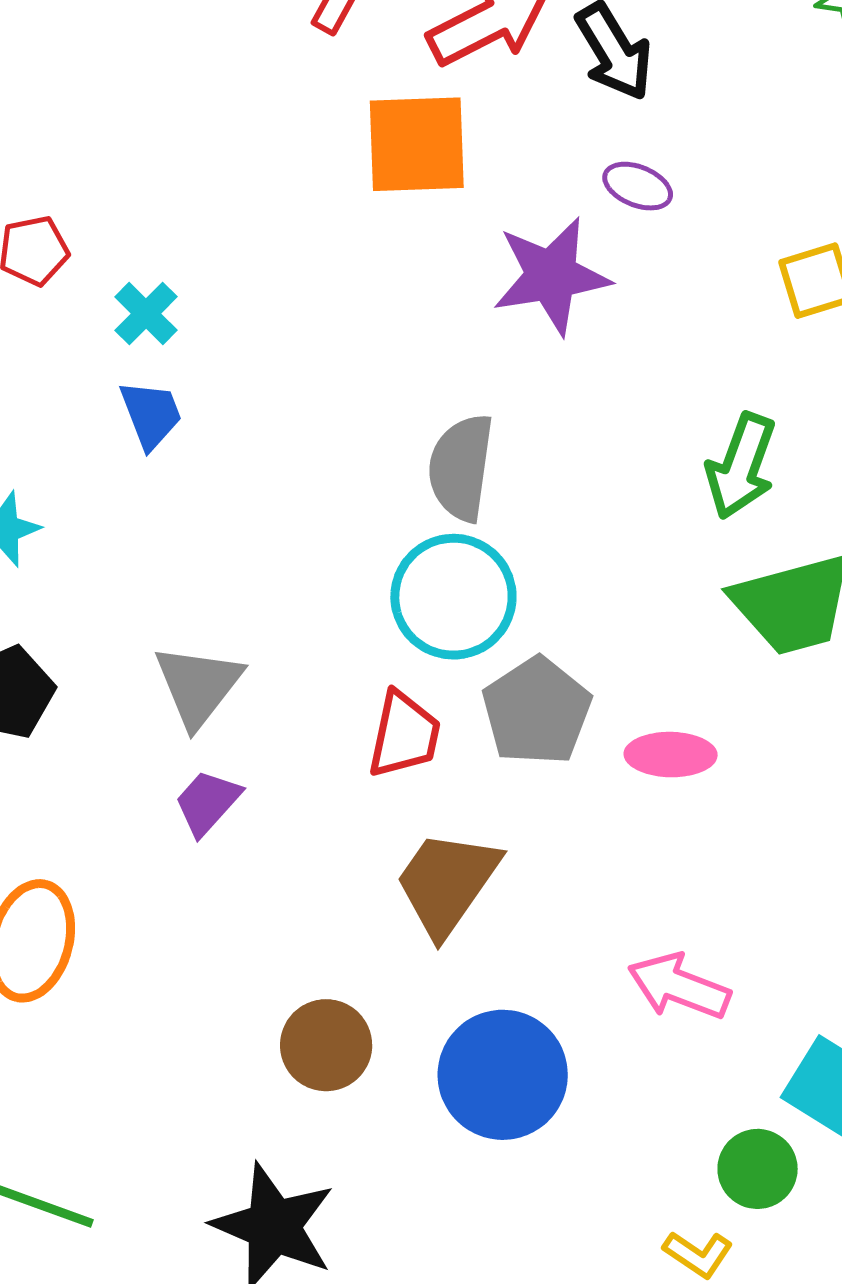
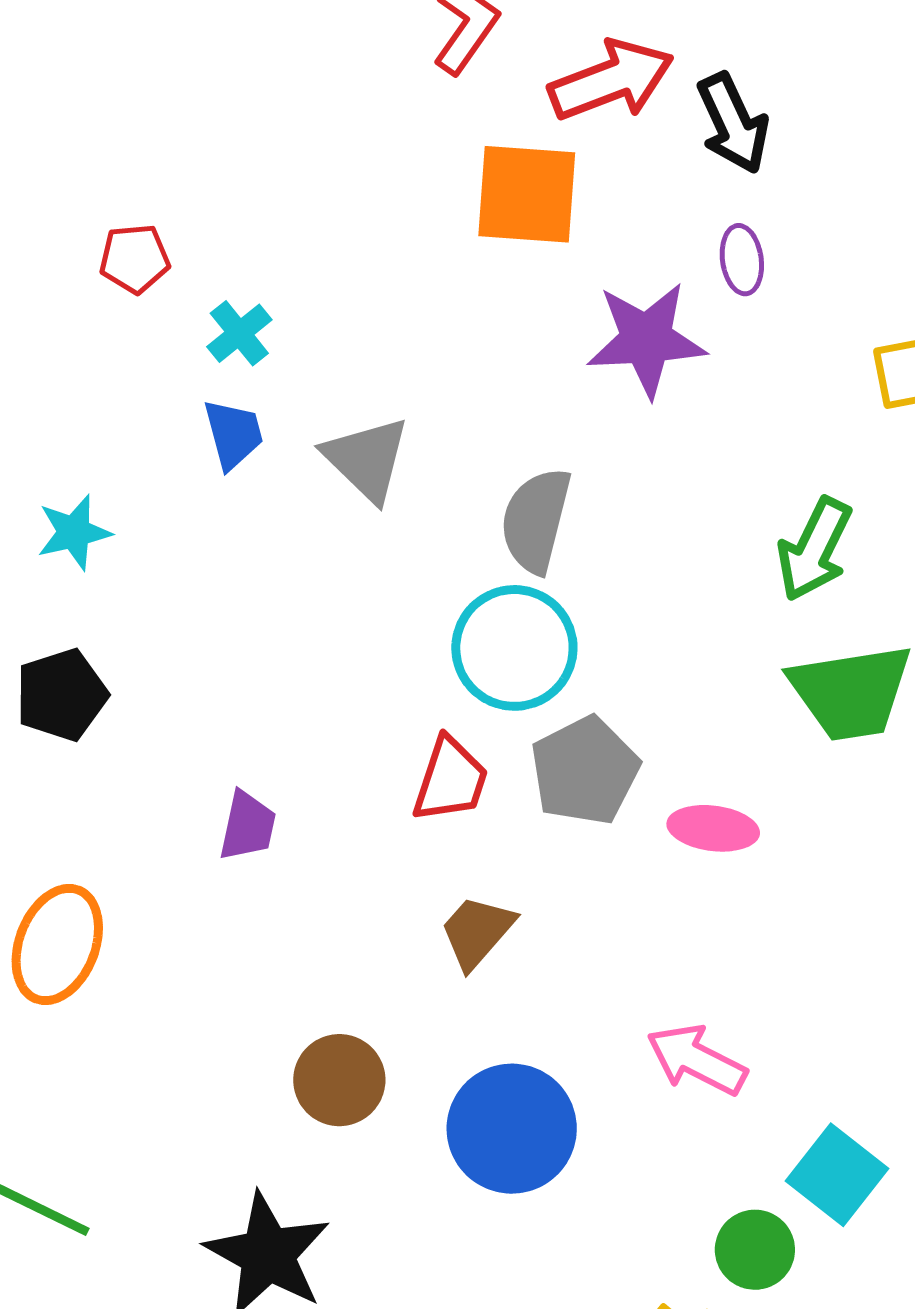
purple ellipse: (638, 186) -> (742, 260), turned 54
gray triangle: (198, 686) -> (367, 459), moved, turned -30
purple trapezoid: (207, 802) -> (248, 826), turned 144
brown trapezoid: (447, 883) -> (477, 932), size x0.7

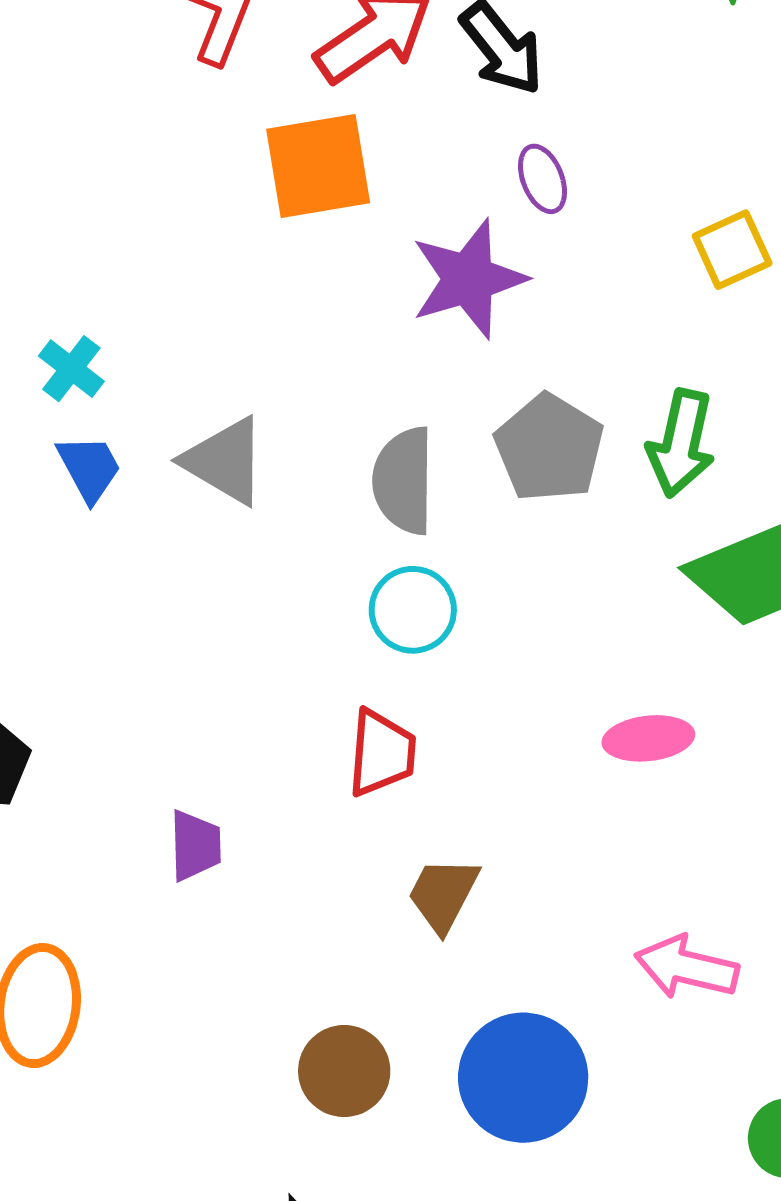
cyan circle: (514, 648) -> (413, 610), size x0.7
gray pentagon: (585, 771) -> (549, 448), moved

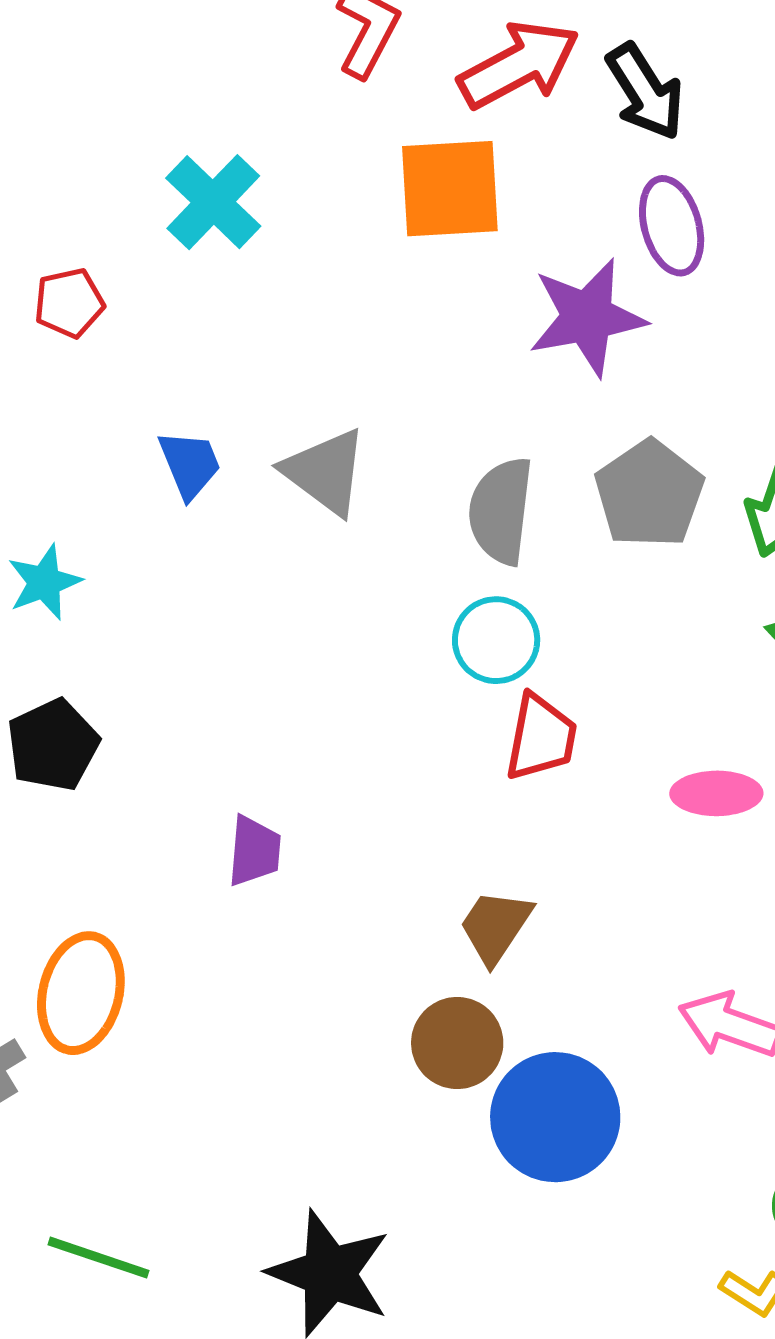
purple ellipse: (542, 179) -> (672, 226), size x1.4
cyan cross: (71, 369) -> (213, 202), moved, size x1.5
red trapezoid: (382, 753) -> (541, 737), moved
brown circle: (344, 1071) -> (457, 1043), moved

